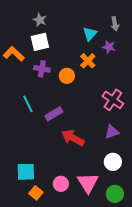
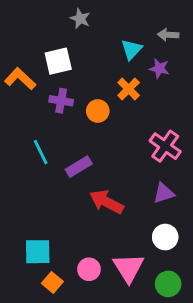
gray star: (40, 20) -> (80, 19), moved
gray arrow: (115, 24) -> (168, 35), turned 104

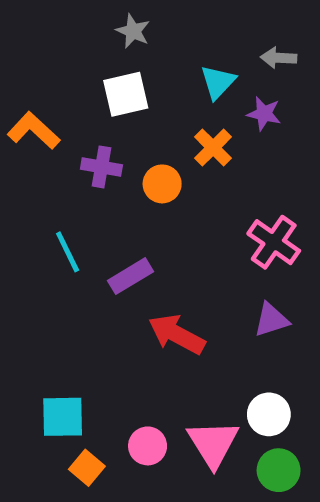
white square: (58, 61) -> (126, 94), moved
white circle: (165, 237) -> (269, 414), moved

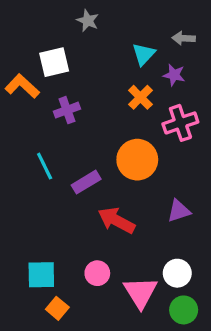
white square: (126, 94) -> (54, 62), moved
purple cross: (101, 167) -> (67, 110), turned -30
orange circle: (162, 184) -> (137, 160), moved, size x1.6
pink cross: (274, 242) -> (180, 123), moved, turned 36
pink circle: (148, 446) -> (97, 273), moved

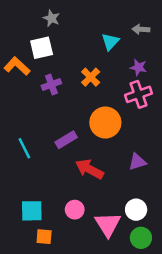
gray star: (88, 21) -> (51, 18), moved
purple star: (174, 75) -> (138, 67), moved
orange cross: (140, 97) -> (91, 77), moved
cyan line: (45, 166) -> (24, 148), moved
orange square: (57, 308) -> (44, 237), turned -35

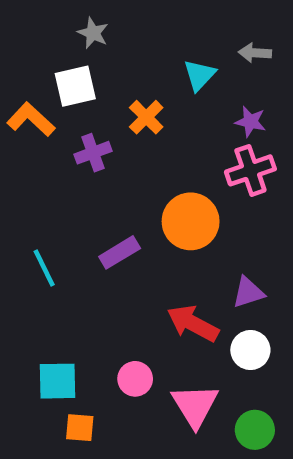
orange cross: (91, 77) -> (146, 117), moved
red arrow: (89, 169) -> (193, 323), moved
white circle: (136, 210) -> (250, 350), moved

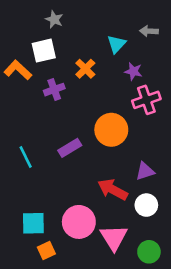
purple star: (250, 122) -> (133, 71), moved
pink circle: (135, 379) -> (79, 222), size x1.6
orange square: (80, 428) -> (46, 250), turned -30

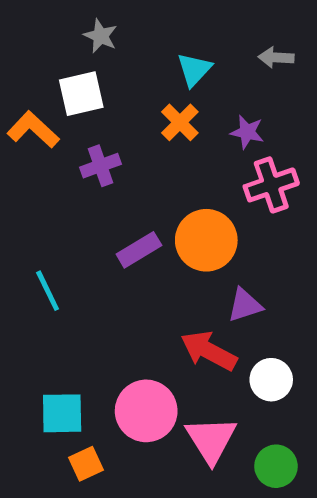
cyan triangle: (116, 44) -> (194, 70), moved
orange cross: (85, 69) -> (180, 122), moved
purple rectangle: (70, 148) -> (139, 250), moved
purple triangle: (145, 171) -> (245, 305), moved

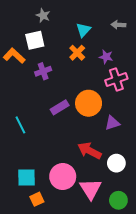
purple triangle: (245, 305) -> (112, 123), moved

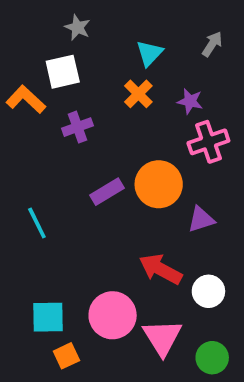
gray arrow: (118, 25) -> (212, 44), turned 120

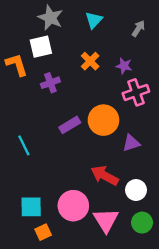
gray star: (77, 27) -> (50, 18), size x1.5
cyan triangle: (149, 53) -> (94, 20), moved
orange L-shape: (26, 99) -> (17, 65), turned 30
green circle: (212, 358) -> (142, 223), moved

